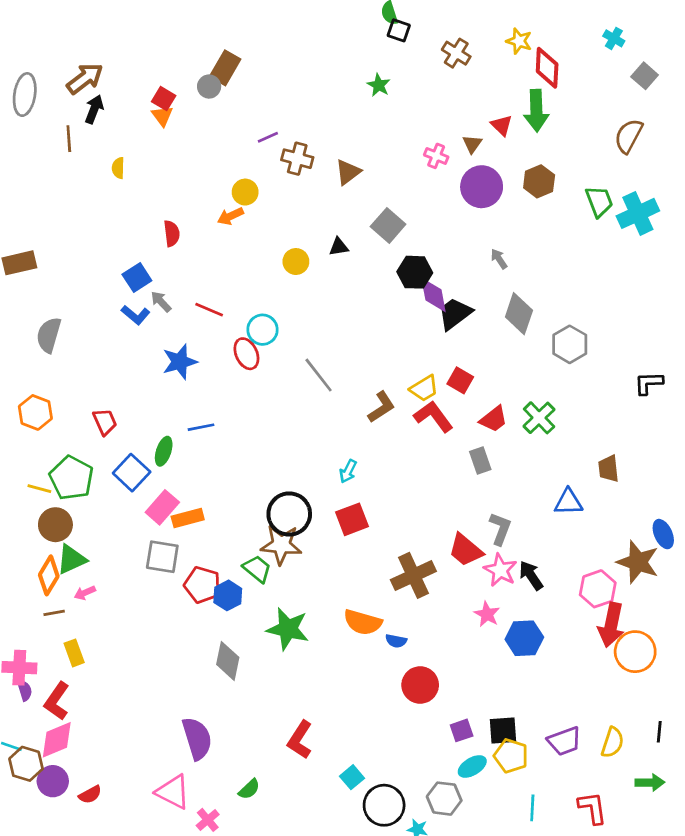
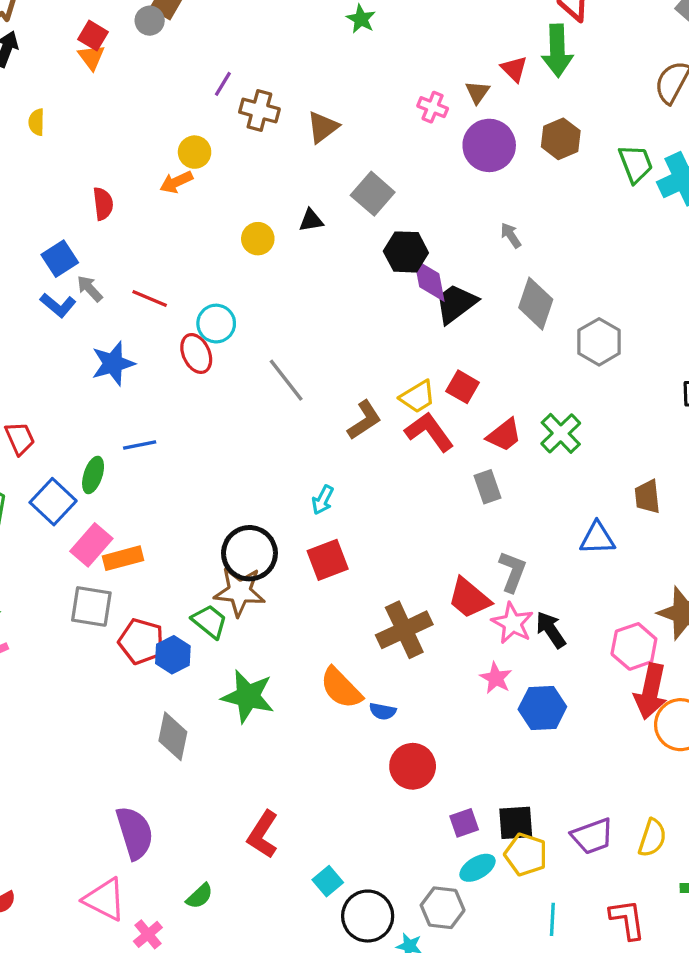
purple line: (268, 137) -> (223, 84), turned -35
orange semicircle: (363, 622) -> (341, 688), turned 30

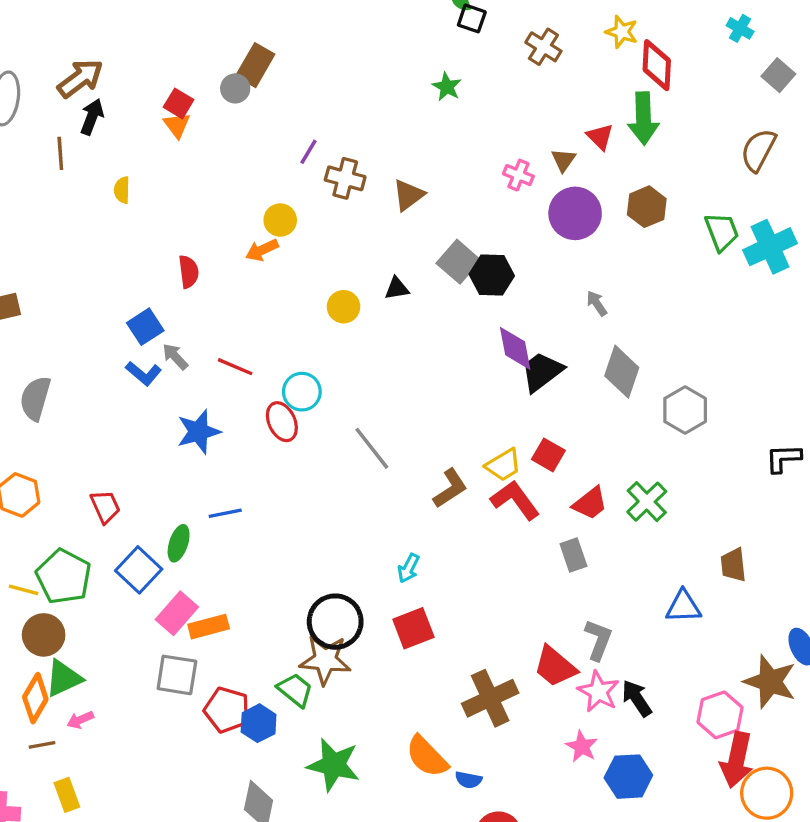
black hexagon: (406, 252) -> (492, 275), moved

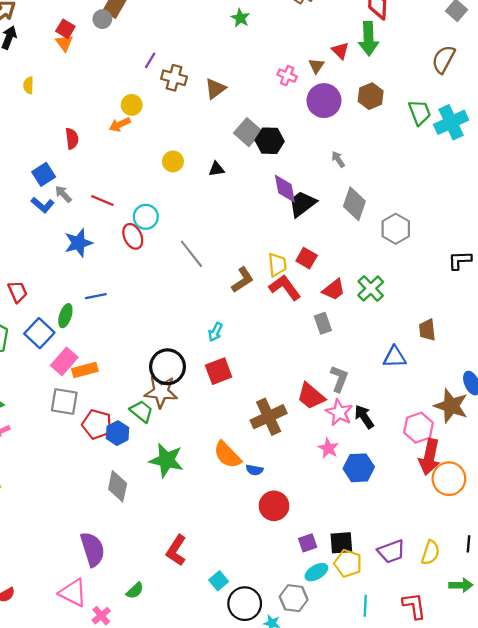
black triangle: (397, 288) -> (216, 169), moved
yellow trapezoid: (503, 465) -> (277, 265), turned -65

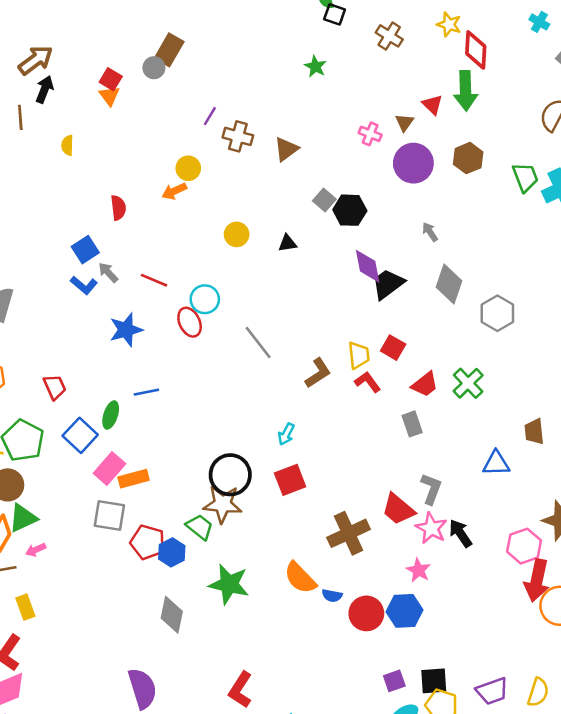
gray square: (248, 132) -> (324, 200), size x0.7
red L-shape: (285, 287) -> (368, 382), size x0.7
blue hexagon: (359, 468) -> (404, 611), moved
red circle: (274, 506) -> (366, 613), moved

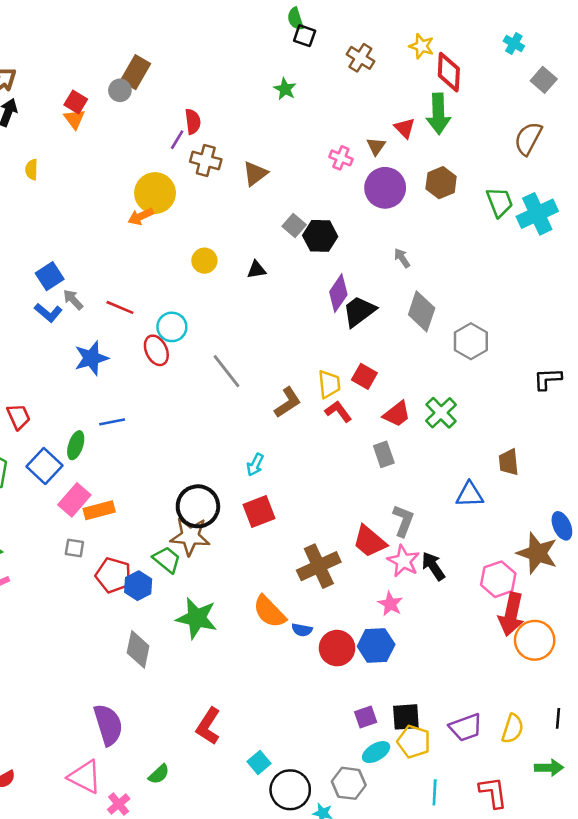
yellow circle: (188, 168) -> (155, 193), size x1.6
red semicircle: (118, 208) -> (193, 122), moved
purple diamond: (368, 266) -> (338, 293), turned 45
gray square: (109, 515) -> (74, 548), size x0.6

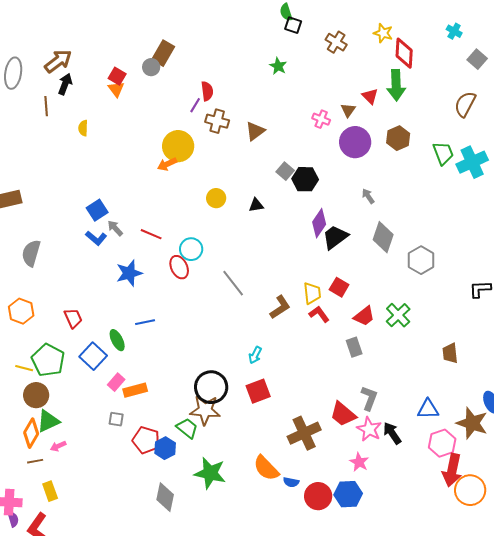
green ellipse: (76, 445) -> (117, 340), turned -45
blue triangle: (470, 495) -> (428, 409), moved
pink rectangle: (74, 500) -> (116, 382), size x0.7

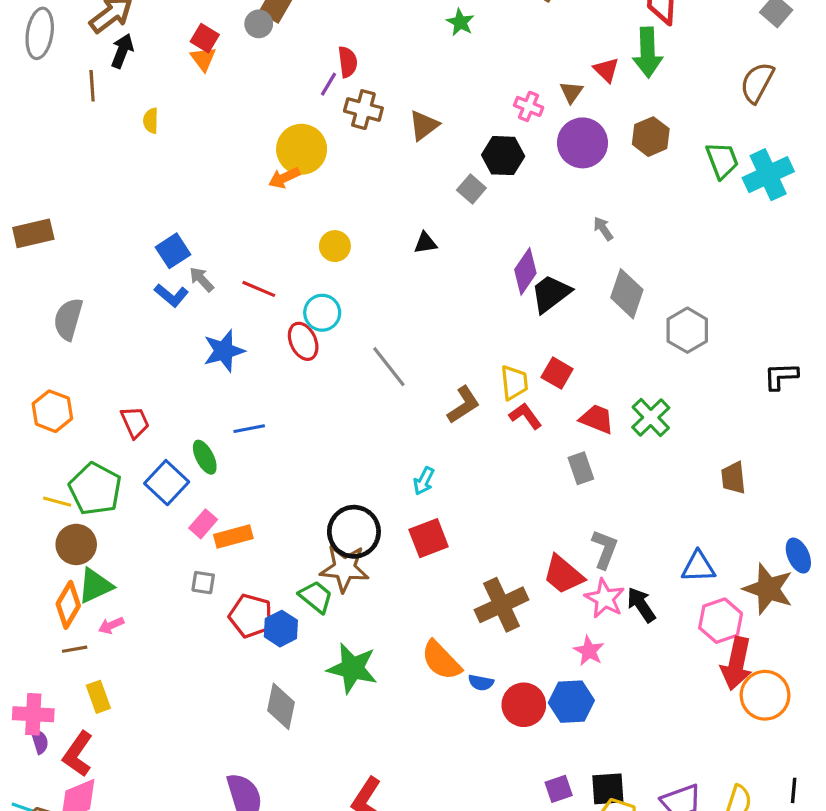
black hexagon: (305, 179) -> (503, 156), moved
yellow circle: (216, 198) -> (335, 246), moved
red trapezoid: (364, 316) -> (597, 419), turned -120

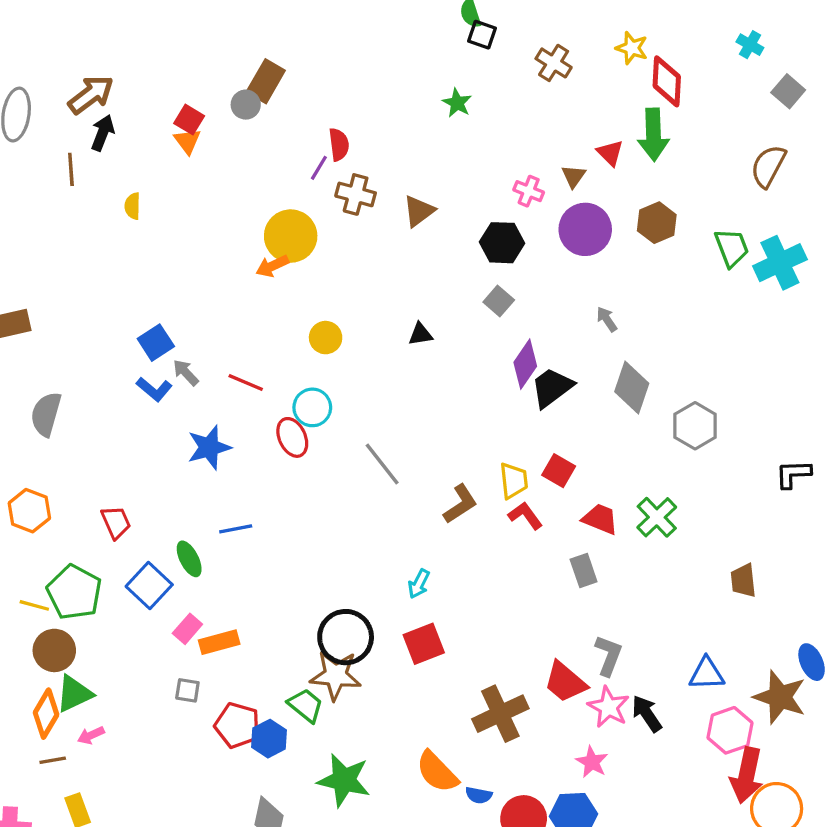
gray square: (471, 189) -> (499, 301), moved

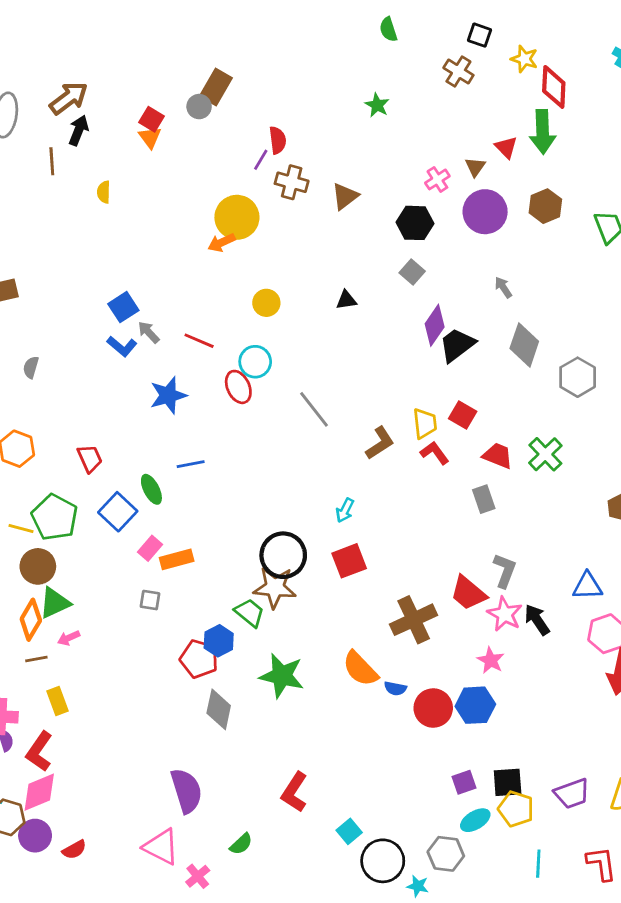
black square: (482, 35) -> (479, 35), moved
pink cross: (529, 191) -> (437, 179), turned 35
gray semicircle: (46, 414) -> (31, 367), size x0.6
red pentagon: (237, 725) -> (199, 659), moved

